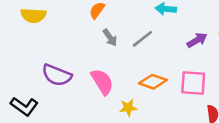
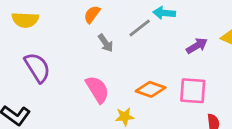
gray line: (142, 39) -> (140, 28), moved
purple semicircle: (57, 75) -> (37, 68), moved, turned -144

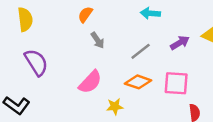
yellow semicircle: (25, 20) -> (25, 19), turned -100
gray line: (140, 28) -> (141, 51), moved
pink semicircle: (97, 89) -> (90, 82), turned 75

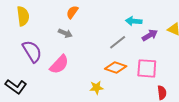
cyan arrow: (150, 13) -> (134, 21), moved
gray arrow: (98, 40) -> (65, 33), moved, turned -32
pink semicircle: (90, 82) -> (59, 64), moved

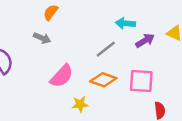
pink semicircle: (59, 64) -> (62, 76), moved

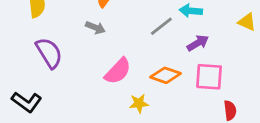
purple arrow: (145, 41) -> (198, 43), moved
gray line: (106, 49) -> (161, 26), moved

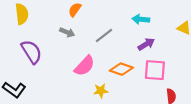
gray line: (161, 26) -> (104, 36), moved

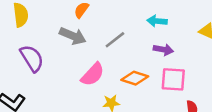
gray arrow: (67, 32) -> (73, 36), size x1.5
purple arrow: (146, 44) -> (163, 50), turned 42

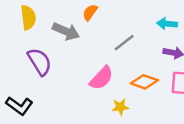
gray arrow: (73, 36) -> (66, 31), moved

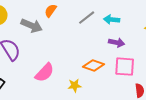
gray line: (124, 43) -> (87, 18), moved
pink semicircle: (101, 78) -> (45, 73), moved

